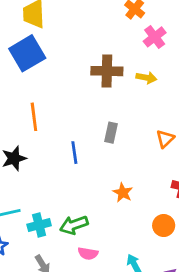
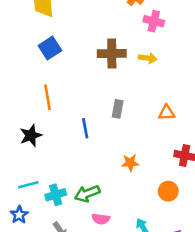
pink cross: (155, 37) -> (154, 21), turned -36
blue square: (27, 53) -> (50, 48), moved, size x0.7
orange triangle: (165, 139) -> (167, 113), turned 42
orange star: (123, 193) -> (130, 163), turned -30

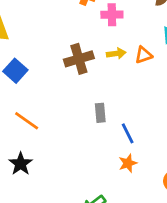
orange line: (47, 97) -> (27, 121), turned -30
orange triangle: (167, 113) -> (144, 55), moved
blue line: (85, 128) -> (128, 133), moved

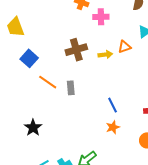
yellow arrow: (116, 53) -> (105, 55), moved
gray rectangle: (100, 113) -> (71, 88), moved
orange line: (27, 121) -> (48, 82), moved

